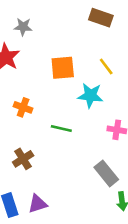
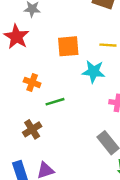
yellow line: (106, 66) -> (108, 45), turned -49
green line: (61, 129) -> (55, 102), moved, turned -30

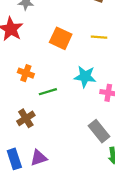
orange square: (68, 46) -> (61, 38), turned 30
cyan star: (94, 72) -> (85, 77), moved

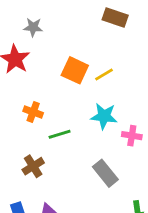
yellow line: (99, 37) -> (104, 74), moved, turned -35
gray rectangle: (99, 131) -> (105, 173), moved

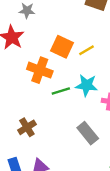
orange cross: (33, 112) -> (40, 70), moved, size x1.5
green line: (60, 134) -> (61, 91), moved

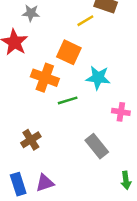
yellow line: (86, 50) -> (85, 21), moved
cyan star: (86, 85) -> (98, 78), moved

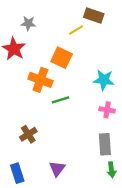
cyan star: (98, 78) -> (104, 80), moved
gray rectangle: (97, 146) -> (105, 144), moved, turned 35
purple triangle: (45, 183) -> (57, 169), moved, turned -35

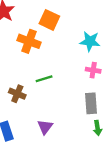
green line: (60, 100) -> (44, 79), moved
brown cross: (28, 134) -> (17, 94), turned -35

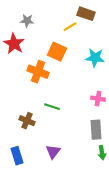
cyan star: (90, 41) -> (95, 58), moved
green line: (44, 79) -> (52, 107), turned 35

